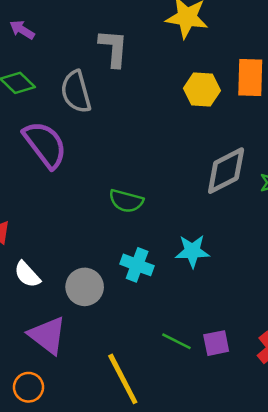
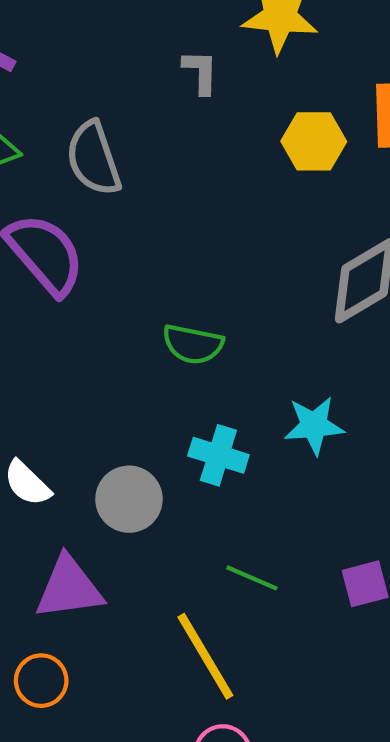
gray L-shape: (114, 48) -> (201, 72), moved, size x0.7
purple triangle: (47, 335) -> (69, 588), turned -42
green line: (176, 341) -> (252, 578), moved

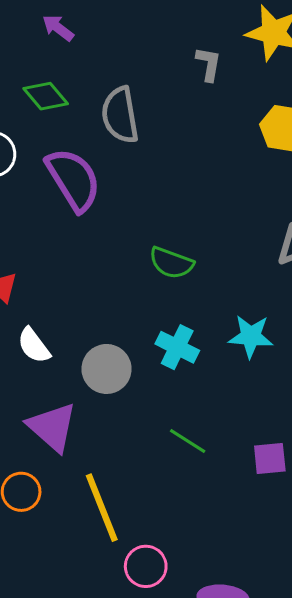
purple triangle: (69, 588) -> (52, 427), turned 40
yellow line: (205, 656) -> (102, 508), moved

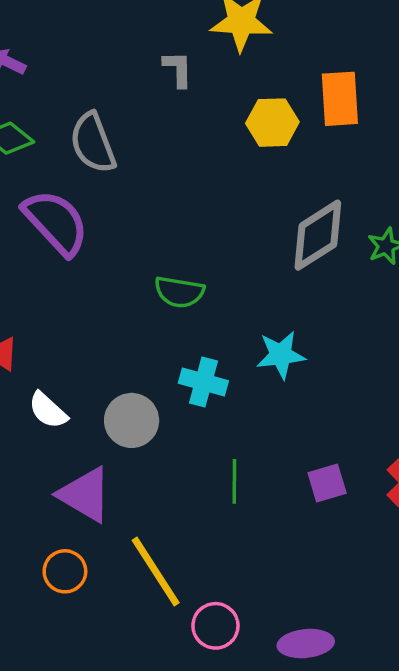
green line: (188, 441) -> (234, 481), turned 69

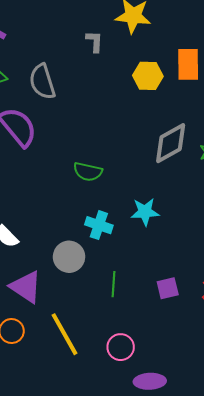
gray circle: (132, 420) -> (69, 257), moved
pink circle: (215, 626) -> (121, 347), moved

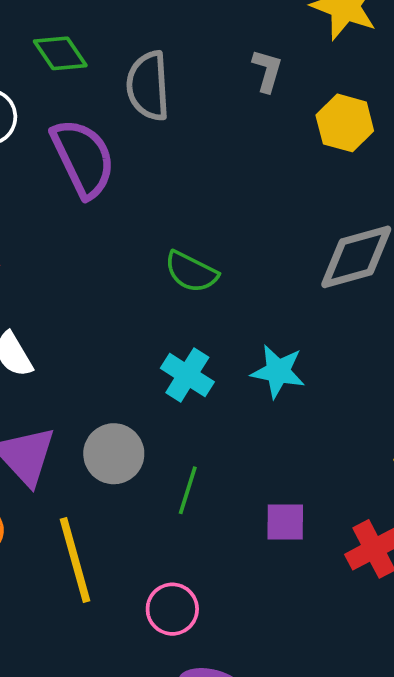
gray L-shape: (94, 41) -> (267, 71), moved
gray circle: (69, 257) -> (114, 454), moved

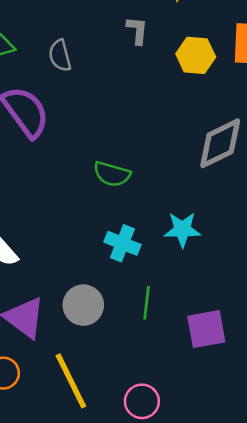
gray semicircle: (148, 86) -> (60, 55), size x0.7
green line: (188, 490) -> (147, 303), moved
purple square: (285, 522) -> (206, 329), size x1.4

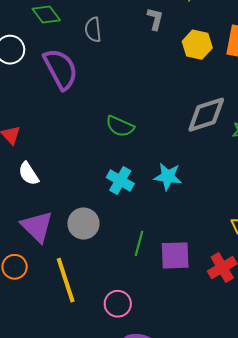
green line: (147, 303) -> (139, 243), moved

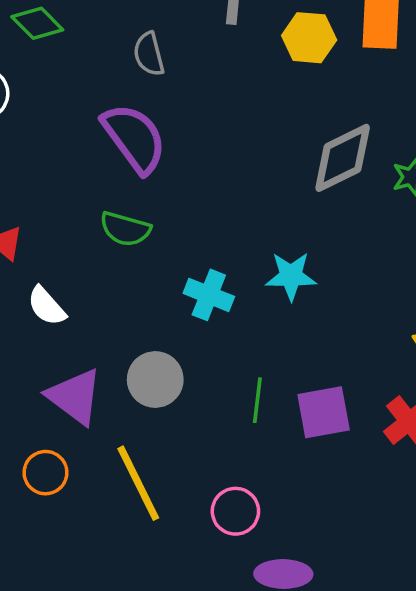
gray semicircle: (93, 30) -> (149, 54), moved
purple semicircle: (61, 69) -> (134, 138), moved
green semicircle: (120, 126) -> (125, 229), moved

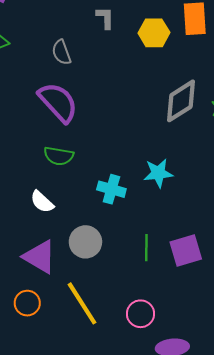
white semicircle: (47, 306) -> (42, 202), moved

